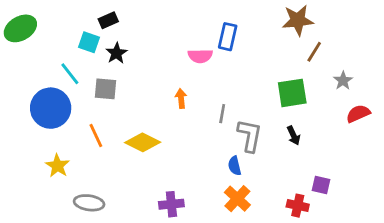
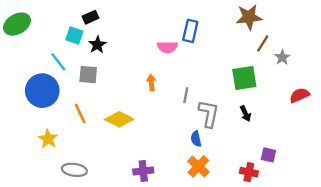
gray star: (343, 81) -> (282, 57), moved

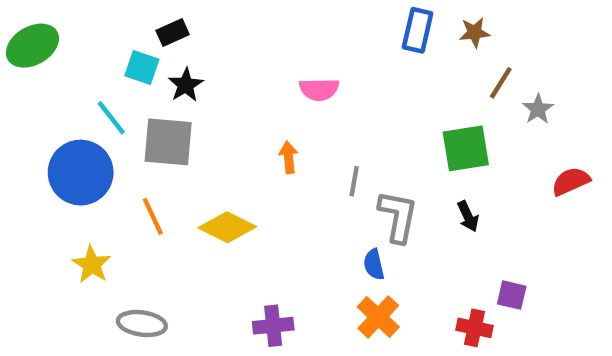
brown star: (249, 17) -> (474, 32), size x0.6
blue rectangle: (190, 31) -> (418, 30), moved
gray square: (88, 75) -> (168, 142), size x1.4

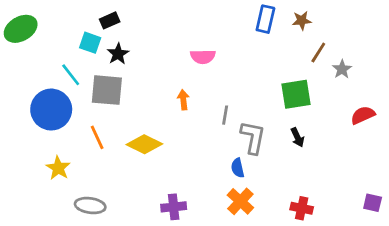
purple square: (512, 295) -> (373, 203), moved

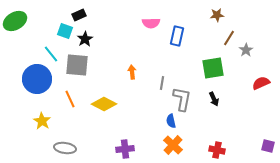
blue rectangle: (265, 19) -> (177, 36), moved
pink semicircle: (203, 57) -> (151, 23), moved

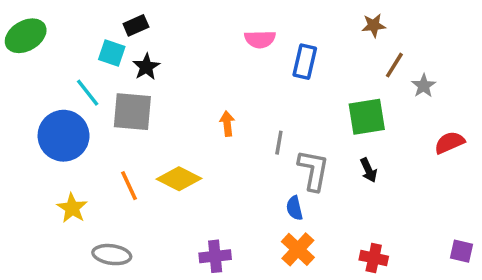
orange line: (70, 99) -> (129, 186), moved

